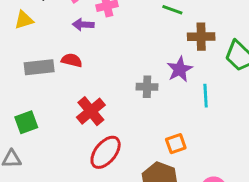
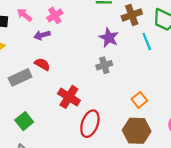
red semicircle: (72, 60) -> (42, 64), turned 35
purple star: (180, 69) -> (109, 38), moved
cyan line: (206, 96) -> (147, 42), moved

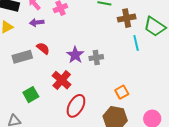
purple arrow: (42, 35) -> (37, 22), moved
purple star: (109, 38) -> (75, 55), moved
green square: (24, 121) -> (31, 95), moved

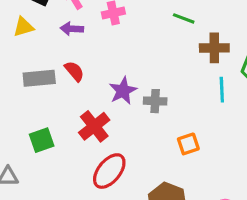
orange square: (122, 92) -> (188, 144), moved

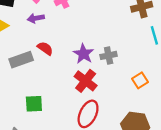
red cross: (94, 126) -> (86, 81), moved
green square: (42, 140) -> (34, 104), turned 30

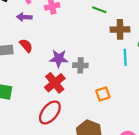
purple star: (84, 54) -> (59, 59), turned 30

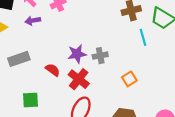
red semicircle: (26, 46) -> (53, 70), moved

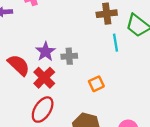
purple star: (77, 54) -> (46, 52), turned -30
red semicircle: (53, 70) -> (19, 65), size x1.5

